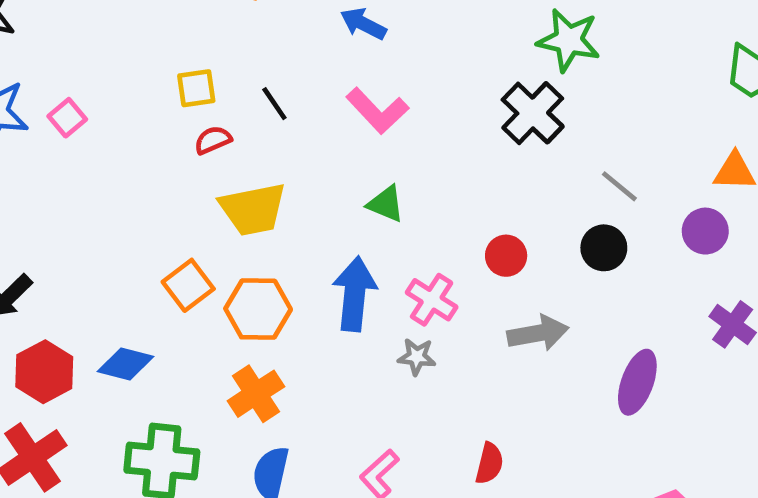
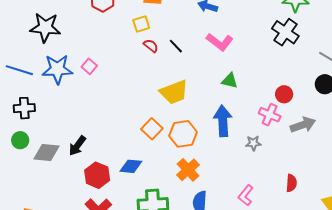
yellow square: (196, 88) -> (141, 24), moved
red semicircle: (213, 140) -> (151, 46), moved, turned 70
pink cross: (432, 300) -> (270, 115), moved

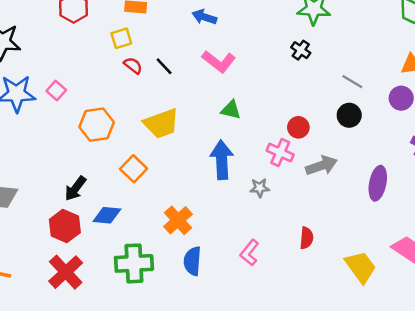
black cross: (285, 32) -> (301, 50), size x0.6
orange hexagon: (183, 134) -> (97, 125), moved
black arrow: (77, 146) -> (75, 188), moved

